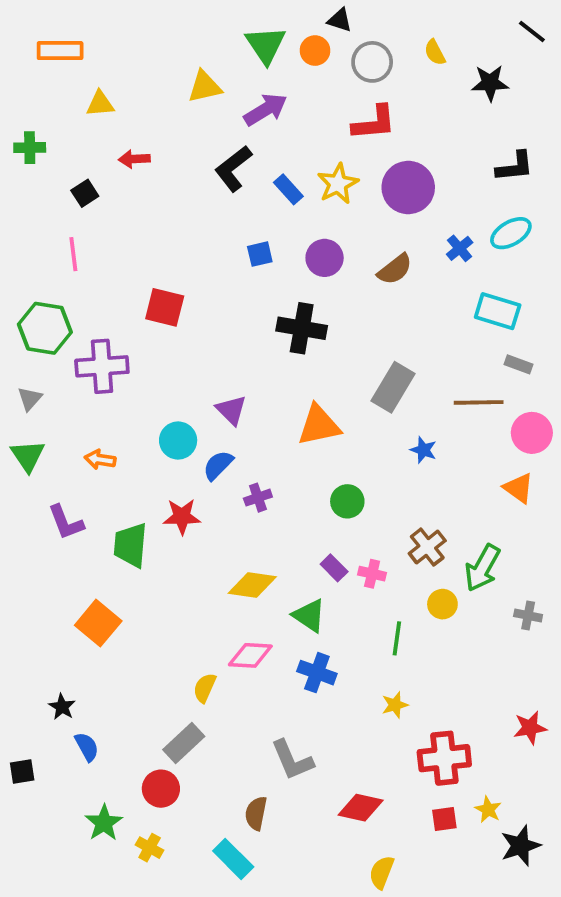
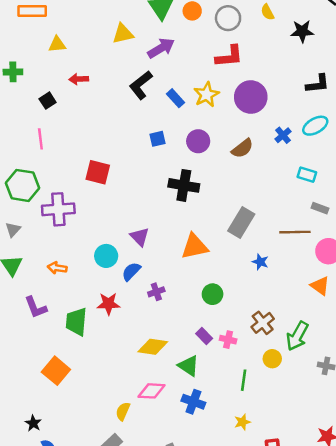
cyan rectangle: (498, 311) -> (307, 175), size x0.7

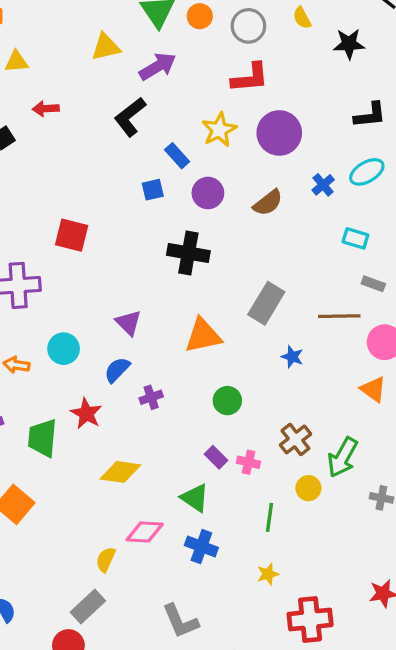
blue rectangle: (175, 98) -> (177, 156), moved
cyan circle: (106, 256) -> (64, 349), moved
red star: (109, 304) -> (86, 414), turned 30
yellow diamond: (153, 347) -> (120, 472), moved

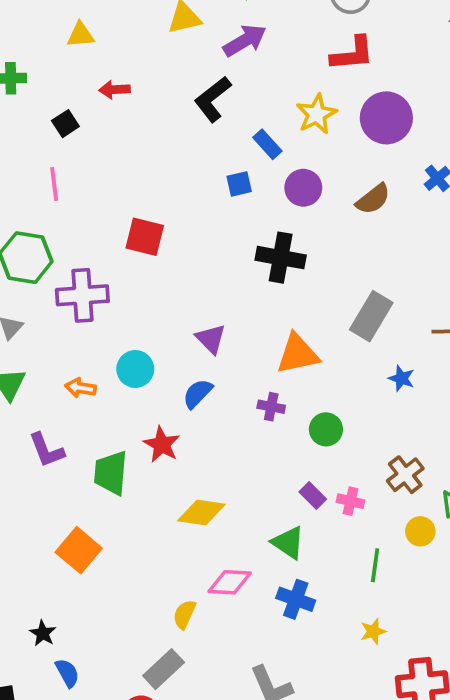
purple cross: (151, 397) -> (271, 407), moved, turned 30

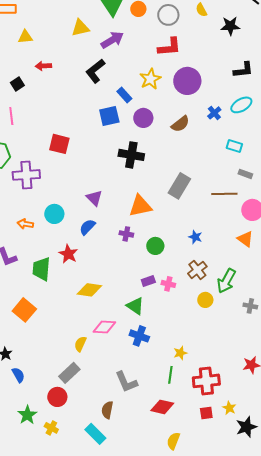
blue square: (239, 184) -> (109, 116), size x1.5
blue star: (401, 378) -> (195, 237), moved
purple rectangle: (313, 495) -> (148, 281), turned -64
green line: (375, 565) -> (170, 375), moved

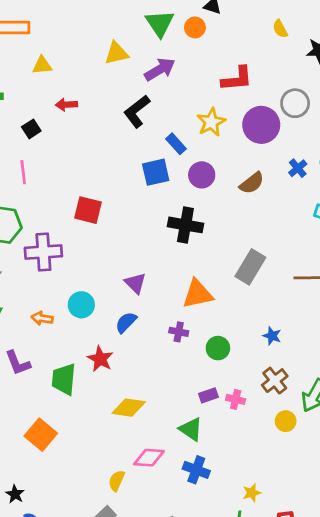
gray circle: (168, 15) -> (295, 103), moved

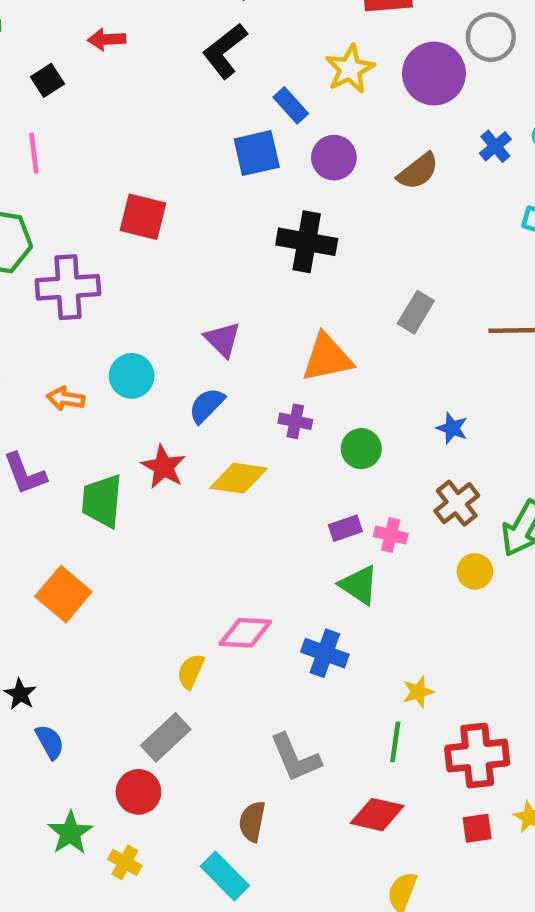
gray rectangle: (250, 267) -> (416, 312), size x0.7
yellow diamond: (129, 408) -> (238, 478), moved
green triangle: (191, 429) -> (359, 585), moved

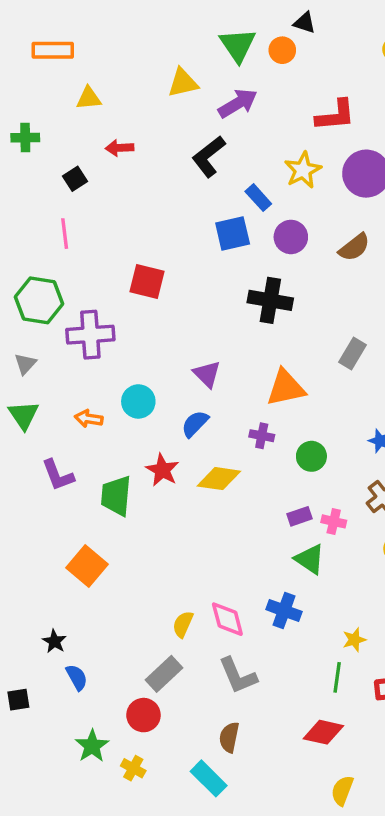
pink diamond: (245, 633) -> (227, 619), moved, turned 72
gray L-shape: (295, 758) -> (238, 676), moved

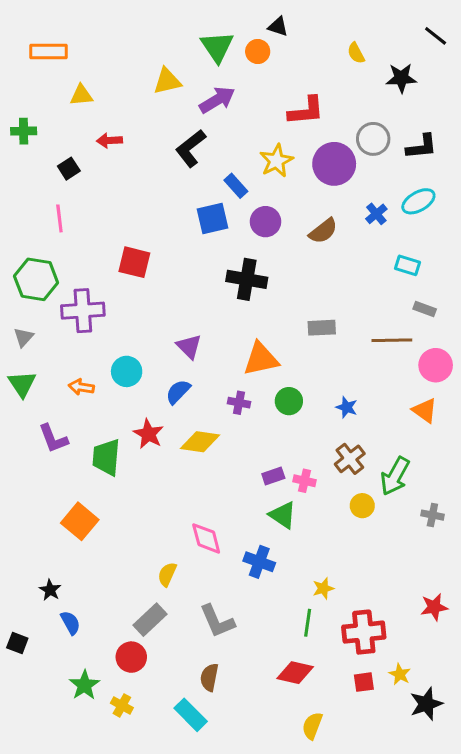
gray rectangle: (353, 353) -> (322, 328), turned 56
green circle: (311, 456) -> (289, 401), moved
pink diamond: (227, 619) -> (206, 538), moved
black square: (18, 700) -> (17, 643), turned 30

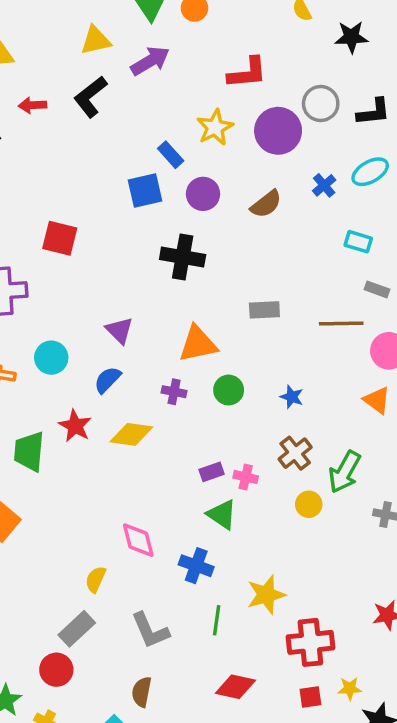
black L-shape: (191, 148) -> (90, 97), moved
yellow star: (323, 588) -> (266, 595), size x1.6
green line: (308, 623) -> (217, 620), moved
yellow star: (400, 674) -> (350, 688), turned -30

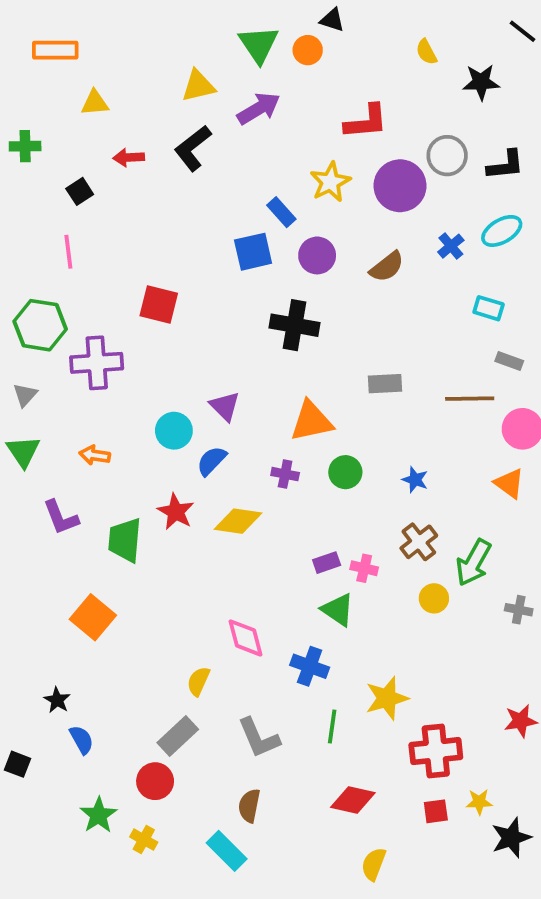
cyan circle: (51, 358) -> (174, 431), moved

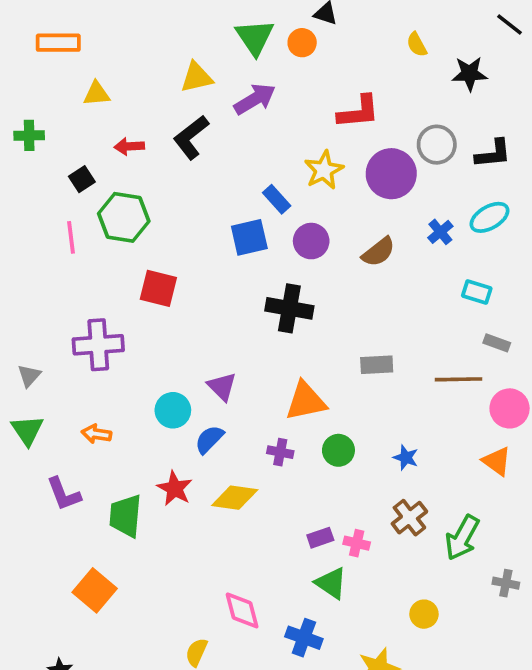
green hexagon: (40, 325) -> (124, 217), moved
yellow circle: (434, 598) -> (424, 614), moved

